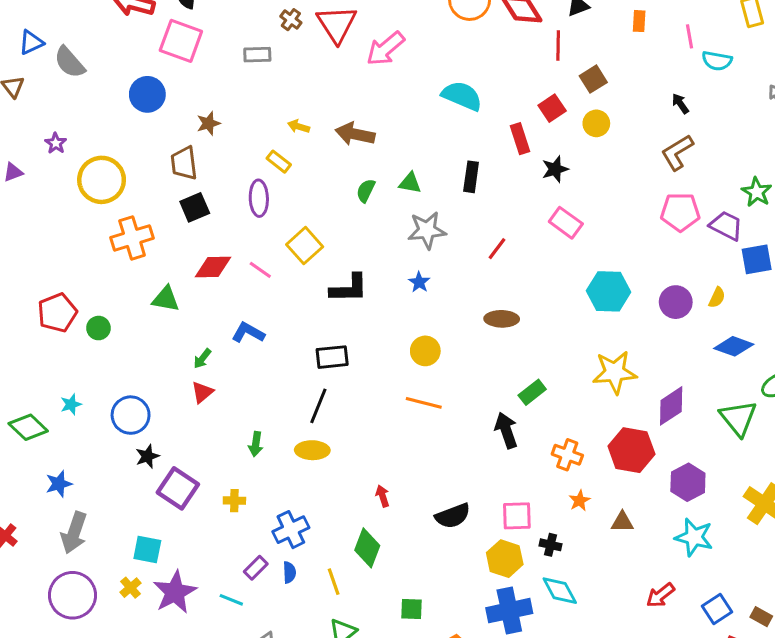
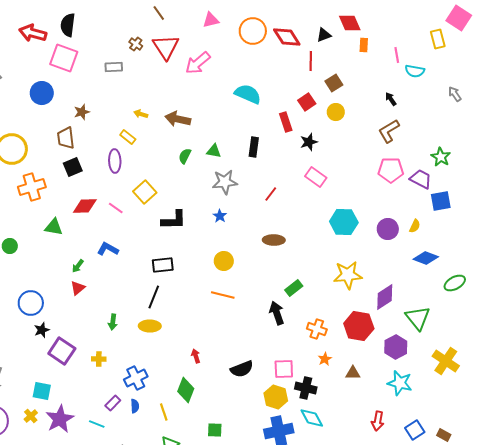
green triangle: (738, 418) -> (418, 318), moved
black cross: (551, 545) -> (306, 388), size x1.5
red arrow: (660, 595) -> (378, 421), turned -42

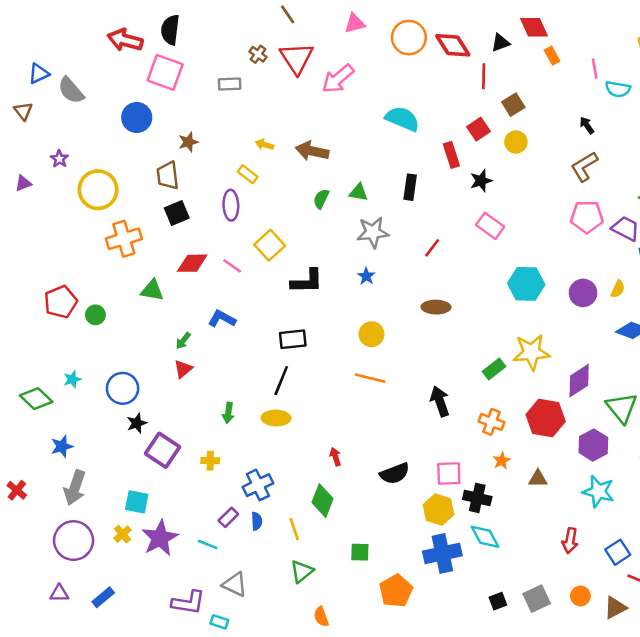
orange rectangle: (364, 45) -> (552, 56), turned -32
green rectangle: (294, 288) -> (494, 369), moved

